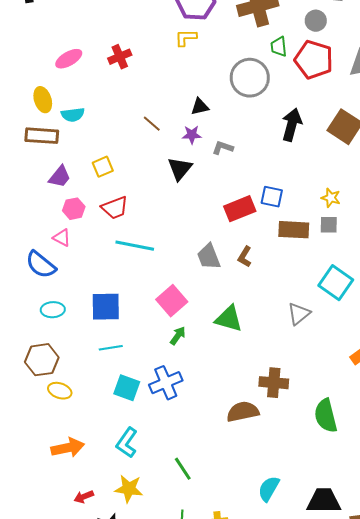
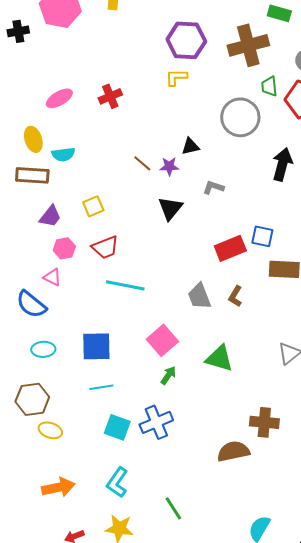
purple star: (192, 135) -> (169, 166), moved

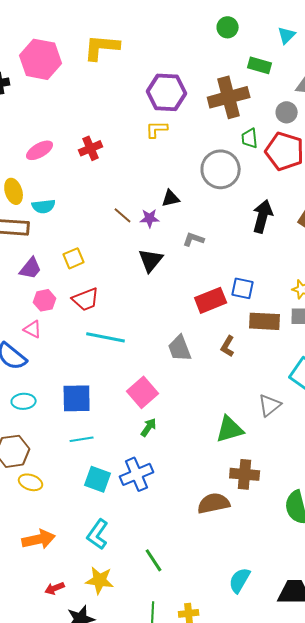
brown L-shape: (235, 296) -> (228, 346), moved
green triangle: (219, 358) -> (230, 429), moved, turned -32

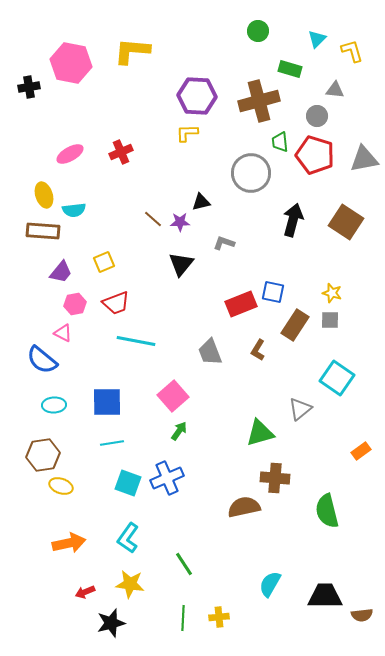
brown rectangle: (265, 321) -> (295, 325), turned -60

